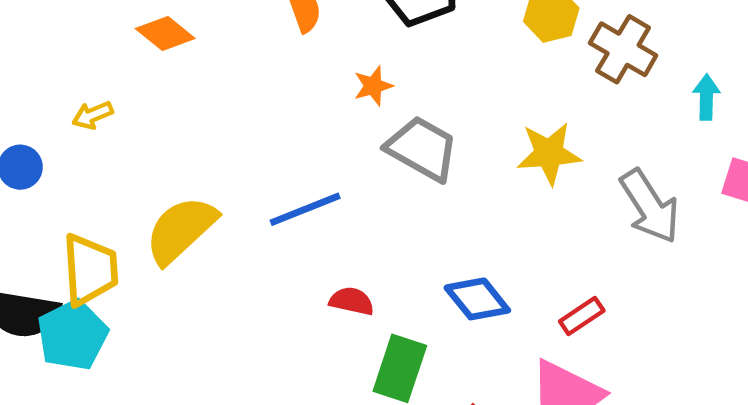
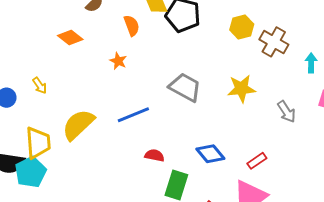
orange star: (373, 86) -> (118, 61), moved, turned -30
yellow arrow: (93, 115) -> (40, 85), moved, turned -102
gray arrow: (650, 206) -> (287, 112), size x0.7

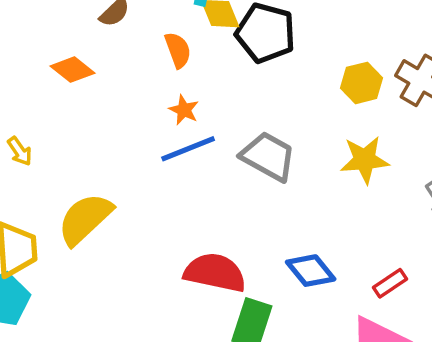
yellow hexagon: (242, 27) -> (361, 83), moved
orange star: (118, 61) -> (184, 110), moved
blue line: (133, 115) -> (188, 149), moved
red semicircle: (155, 155) -> (215, 273), size x1.8

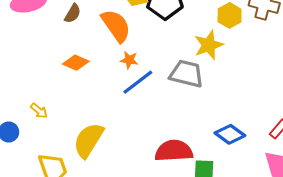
orange semicircle: (178, 50) -> (116, 26), size x1.6
orange diamond: (73, 70) -> (76, 63), moved
yellow star: (365, 160) -> (209, 45), moved

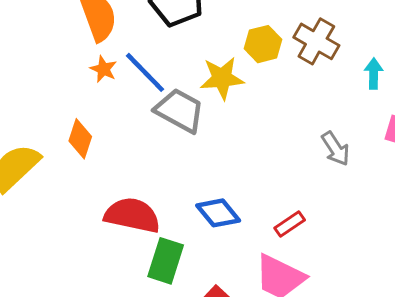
orange diamond: (76, 63) -> (80, 139), moved, turned 70
blue line: (138, 82) -> (145, 72), moved, turned 68

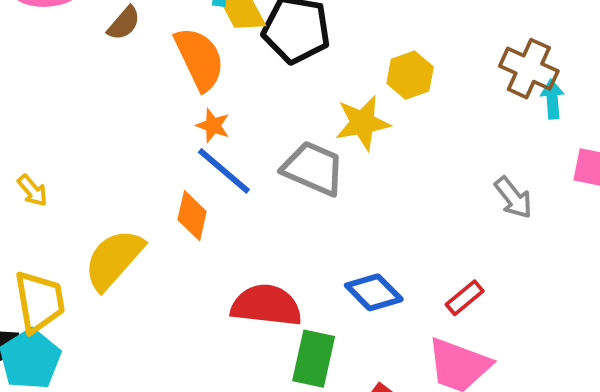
brown cross: (316, 41) -> (529, 69), moved
blue line: (145, 72) -> (224, 171), moved

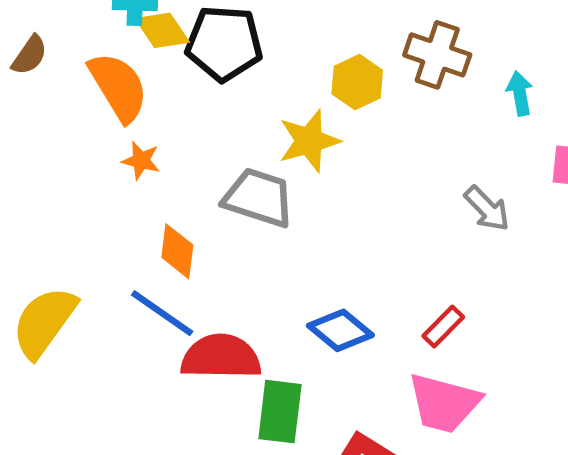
brown cross: (529, 69) -> (437, 55), moved
blue line: (224, 171) -> (162, 313), moved
orange diamond: (192, 216) -> (177, 251), moved

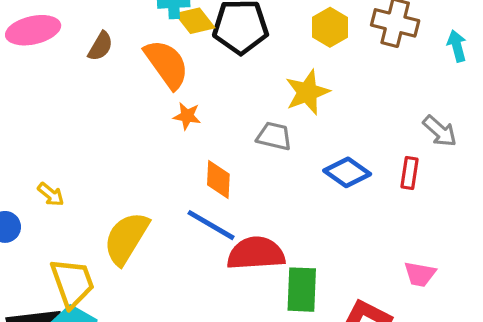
yellow hexagon: (357, 82) -> (330, 27), moved
gray trapezoid: (259, 198) -> (274, 136), size x0.7
red rectangle: (443, 326) -> (410, 173), moved, turned -32
blue diamond: (340, 330) -> (347, 172), moved
pink trapezoid: (444, 403) -> (420, 274), size x0.6

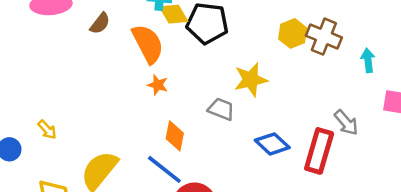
yellow hexagon: (330, 27) -> (293, 33), moved
red rectangle: (410, 173) -> (319, 151), size x1.8

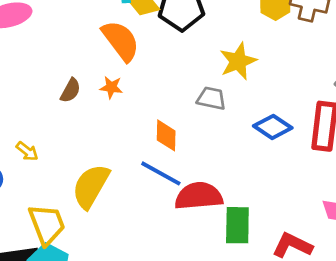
brown semicircle: (100, 23) -> (70, 90), moved
orange star: (158, 85) -> (111, 87), moved

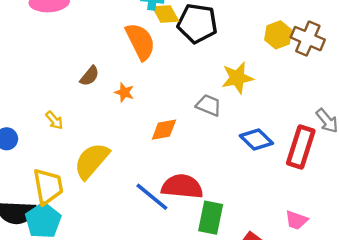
orange star: (111, 87) -> (124, 92), moved
orange diamond: (166, 135) -> (164, 130), turned 68
yellow arrow: (27, 151) -> (54, 120), moved
blue line: (161, 173) -> (152, 197), moved

